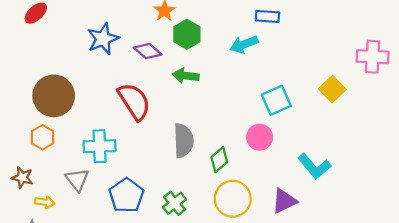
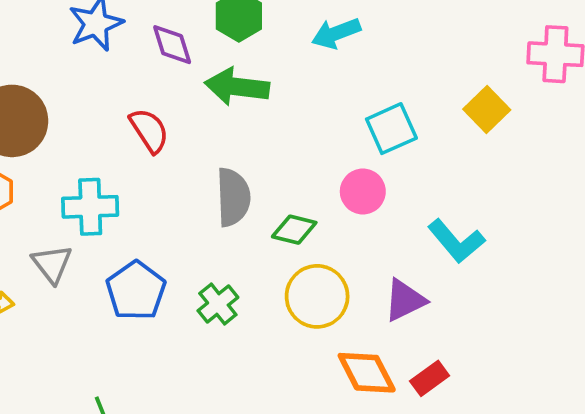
purple diamond: (148, 51) -> (172, 45), turned 32
green arrow: (186, 76) -> (237, 87), size x1.4
red semicircle: (134, 101) -> (149, 130), size x0.7
green diamond: (219, 160) -> (294, 230), turned 55

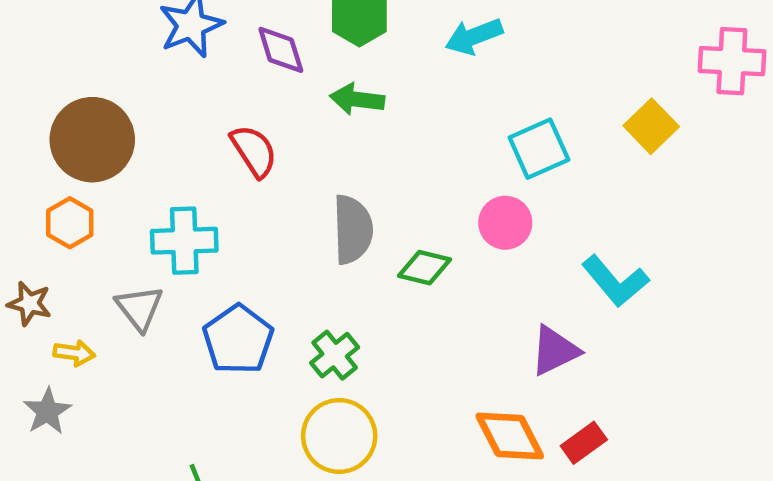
green arrow: (237, 87) -> (357, 99), size x0.7
yellow circle: (317, 296) -> (339, 436), moved

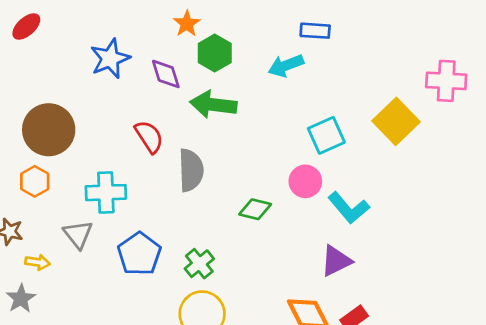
green arrow: (357, 99) -> (213, 105), size x1.4
yellow square: (651, 126) -> (396, 121), size x1.4
gray semicircle: (353, 229) -> (191, 170), moved
cyan L-shape: (615, 281) -> (349, 208), moved

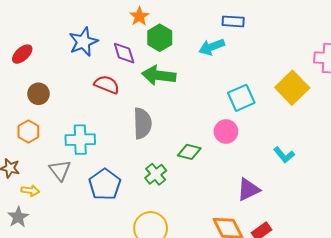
red ellipse: (26, 27) -> (22, 54), moved
brown circle: (49, 130) -> (38, 94), size x0.6
red semicircle: (149, 137) -> (107, 85), moved, turned -35
cyan L-shape: (349, 208) -> (284, 155), moved, size x0.7
green cross: (199, 264) -> (156, 174), moved

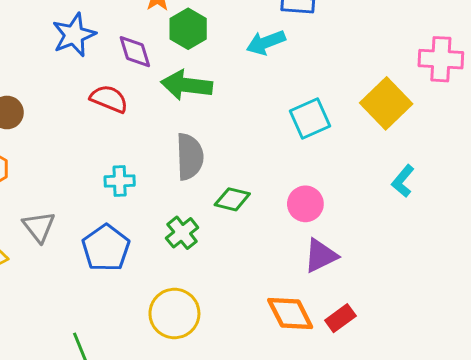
gray semicircle: (142, 123) -> (190, 157), moved
pink circle: (226, 131) -> (305, 204), moved
cyan cross: (80, 140) -> (120, 181), moved, size x0.7
cyan L-shape: (284, 155) -> (403, 181), moved, turned 80

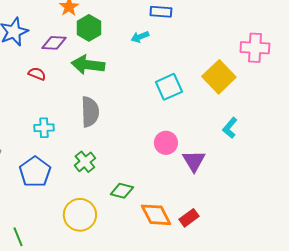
cyan arrow: (266, 42) -> (140, 37), size x0.7
purple diamond: (135, 52) -> (54, 43), turned -70
red semicircle: (109, 99) -> (37, 74), size x0.7
green diamond: (232, 199) -> (122, 191), moved
purple triangle: (321, 256) -> (194, 161), moved, turned -35

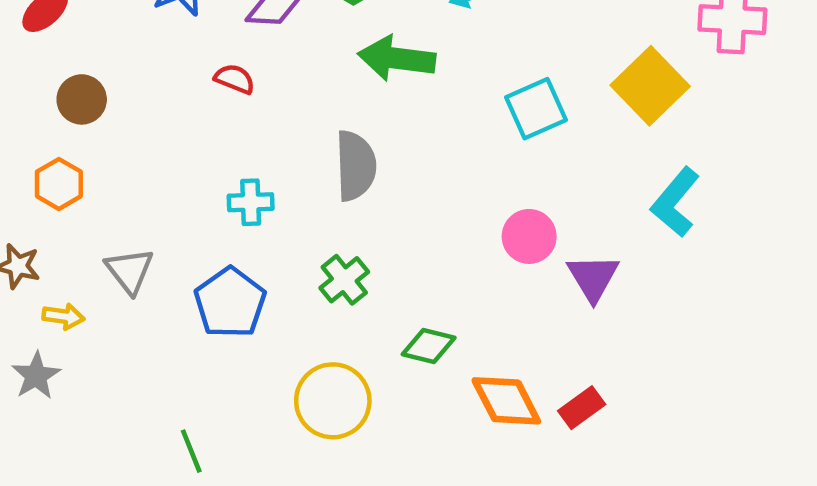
green arrow: (88, 65) -> (397, 58), moved
cyan L-shape: (230, 128) -> (675, 202), size x1.4

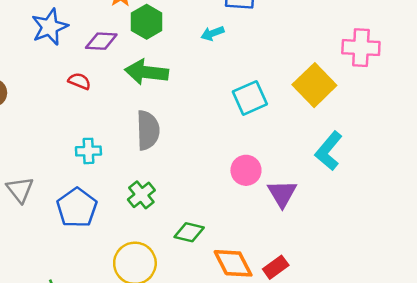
green arrow: (397, 58) -> (147, 72), moved

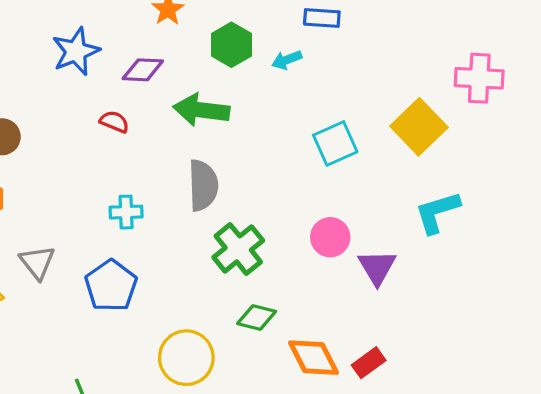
green hexagon: (147, 22) -> (231, 45), moved
cyan L-shape: (329, 151) -> (437, 212), turned 33
green cross: (141, 195) -> (238, 249), moved, size x1.4

